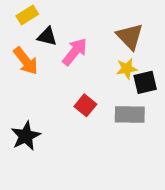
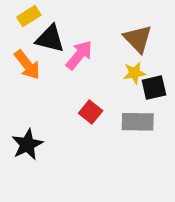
black triangle: (47, 36) -> (50, 39), size x1.4

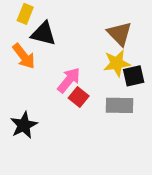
yellow rectangle: (29, 16) -> (25, 14), turned -36
pink arrow: (79, 55) -> (69, 80), moved
yellow star: (134, 73) -> (117, 63), size x1.4

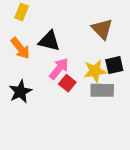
black triangle: (43, 34) -> (49, 41), moved
yellow star: (117, 63) -> (95, 71), moved
black star: (24, 125) -> (20, 92), moved

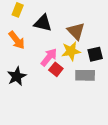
brown triangle: (102, 29) -> (76, 31), moved
black triangle: (49, 41) -> (43, 23), moved
yellow star: (95, 71) -> (71, 51), moved

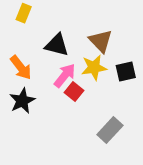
black triangle: (43, 23) -> (57, 45), moved
orange arrow: (17, 40) -> (21, 68), moved
gray rectangle: (85, 75) -> (110, 130), moved, turned -48

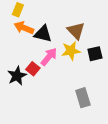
orange arrow: (21, 68) -> (24, 28), moved, turned 150
red square: (74, 91) -> (33, 69), moved
gray rectangle: (110, 130) -> (83, 98), turned -60

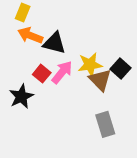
brown triangle: (76, 31) -> (100, 80), moved
black square: (95, 54) -> (120, 68), turned -35
red square: (33, 69) -> (42, 74), moved

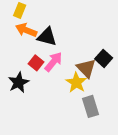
yellow star: (90, 65) -> (76, 82), moved, turned -30

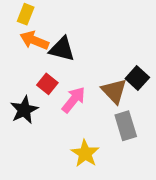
pink arrow: (53, 62) -> (74, 100), moved
yellow star: (76, 82) -> (85, 153), moved
gray rectangle: (91, 106) -> (126, 126), moved

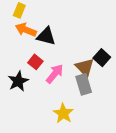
gray rectangle: (126, 126) -> (84, 84), moved

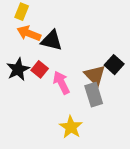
pink arrow: (55, 74) -> (61, 83), turned -66
black star: (18, 81) -> (18, 69), moved

